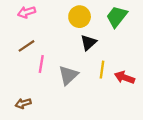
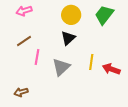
black triangle: (89, 43) -> (68, 38), moved

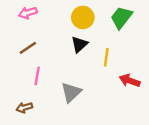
pink line: (37, 57) -> (37, 76), moved
yellow line: (91, 62) -> (106, 57), moved
gray triangle: (61, 67) -> (71, 92), moved

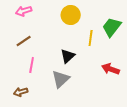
green trapezoid: (121, 17) -> (112, 27), moved
black triangle: (79, 44) -> (68, 56), moved
yellow line: (106, 57) -> (91, 38), moved

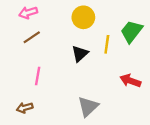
brown line: (24, 41) -> (32, 37), moved
black triangle: (68, 56) -> (80, 54), moved
gray triangle: (61, 79) -> (88, 107), moved

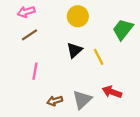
yellow line: (107, 44) -> (99, 57), moved, turned -35
red arrow: (130, 81) -> (112, 92), moved
brown arrow: (25, 108) -> (55, 101), moved

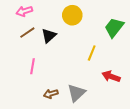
black triangle: (75, 50) -> (49, 36), moved
yellow line: (99, 57) -> (92, 53), turned 49
red arrow: (112, 92) -> (111, 76), moved

